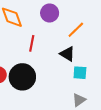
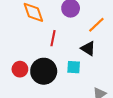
cyan square: (80, 73) -> (74, 67), moved

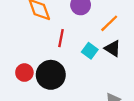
black triangle: (88, 48) -> (113, 48), moved
cyan square: (74, 67) -> (90, 51), moved, turned 32

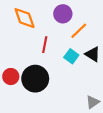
orange line: (109, 23) -> (79, 31), moved

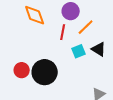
red line: (45, 45) -> (63, 32), moved
cyan square: (71, 56) -> (79, 51), turned 32

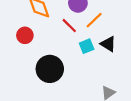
red line: (63, 32) -> (69, 26), turned -56
red circle: (22, 70) -> (25, 35), moved

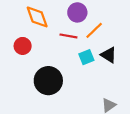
red line: (69, 26) -> (68, 36), turned -35

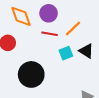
purple circle: (77, 12) -> (49, 13), moved

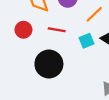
red line: (50, 34) -> (57, 30), moved

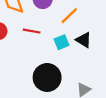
black circle: (49, 64) -> (47, 78), moved

